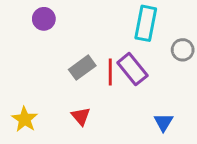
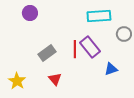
cyan rectangle: (146, 23) -> (99, 16), turned 75
gray rectangle: (82, 68) -> (47, 53), moved
blue triangle: (163, 122) -> (111, 69), moved, turned 40

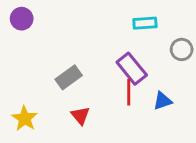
purple circle: (30, 13) -> (22, 19), moved
cyan rectangle: (99, 16) -> (145, 23), size x0.7
red line: (75, 49) -> (129, 92), moved

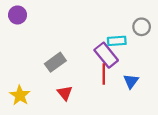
cyan rectangle: (145, 23) -> (117, 41), moved
gray circle: (182, 49) -> (142, 27), moved
blue triangle: (163, 101) -> (131, 81), turned -35

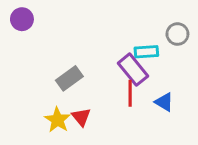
blue triangle: (131, 81) -> (164, 102), turned -35
yellow star: (20, 95) -> (57, 120), moved

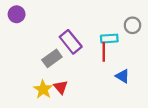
purple rectangle: (133, 70) -> (71, 42), moved
red line: (130, 93) -> (104, 52), moved

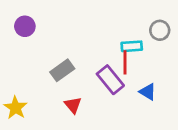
purple circle: (17, 14) -> (25, 26), moved
purple rectangle: (71, 42) -> (110, 80), moved
yellow star: (43, 89) -> (16, 108), moved

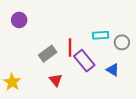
gray circle: (160, 30) -> (122, 42), moved
red line: (125, 62) -> (70, 47), moved

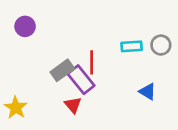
gray circle: (122, 42) -> (161, 45), moved
purple rectangle: (84, 61) -> (81, 80), moved

